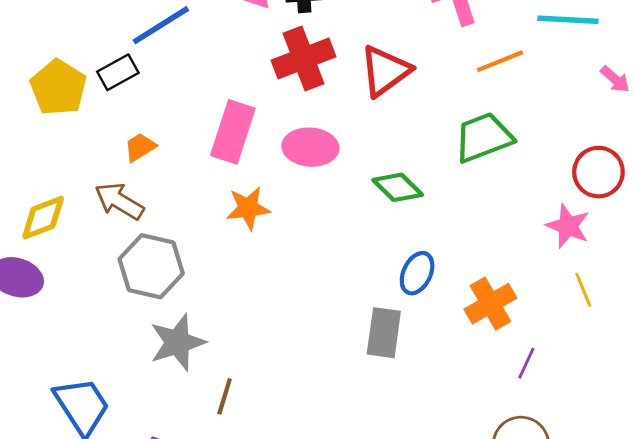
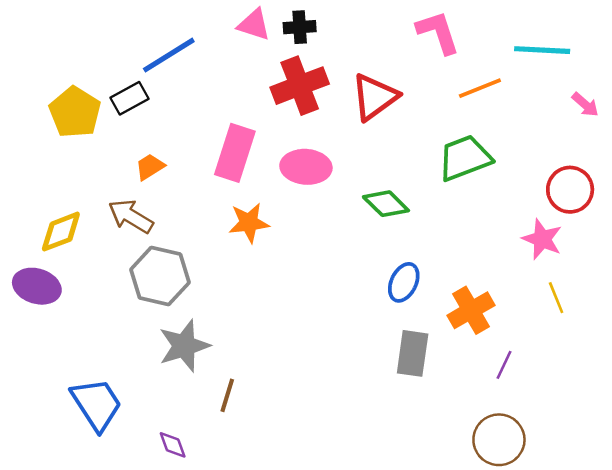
gray rectangle: (384, 333) -> (413, 353), moved

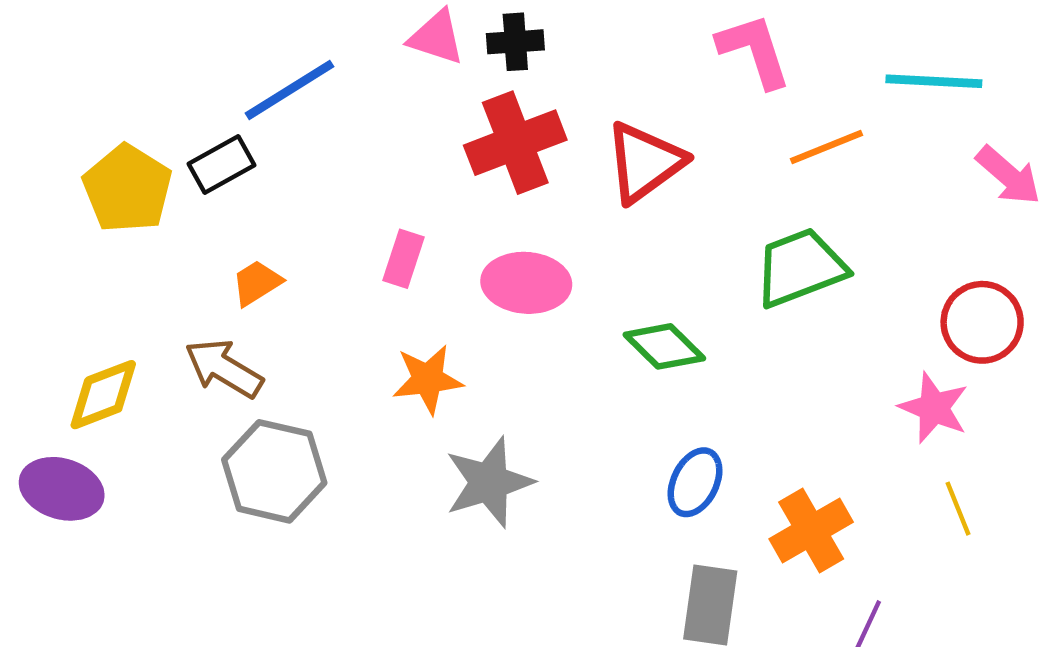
pink arrow: (585, 105) -> (1008, 175), size x1.4
pink rectangle: (235, 153) -> (404, 259), size x0.6
gray star: (184, 346) -> (489, 482), moved

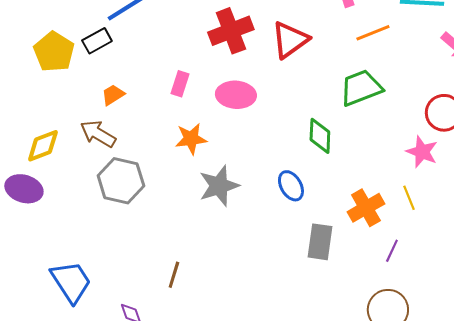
green diamond: (664, 346) -> (320, 136), moved, turned 48
blue ellipse: (695, 482) -> (291, 186), moved, turned -56
yellow line: (958, 509) -> (409, 198), moved

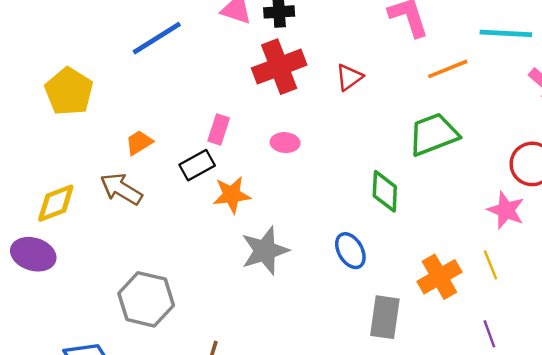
red triangle: (290, 40) -> (349, 77), size x0.6
black rectangle: (97, 41) -> (197, 165), moved
pink ellipse: (236, 95) -> (285, 143), size x0.6
gray hexagon: (121, 181) -> (146, 299), moved
purple line: (392, 251) -> (489, 334), moved, turned -45

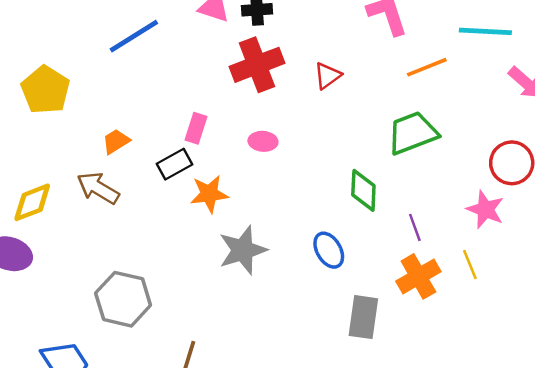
purple line: (489, 334) -> (415, 227), moved

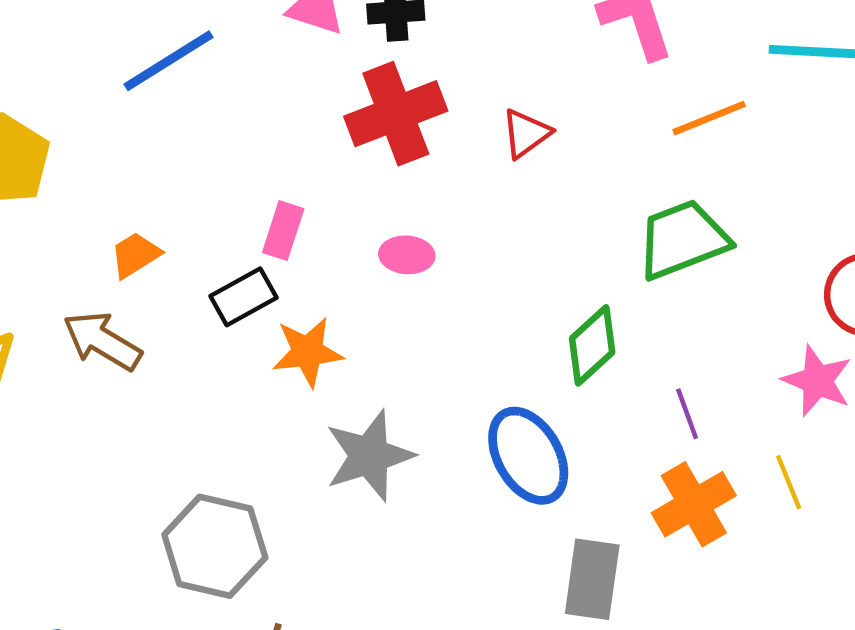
green diamond: (363, 190) -> (592, 345), turned 45
blue ellipse: (329, 250) -> (528, 456), size x1.4
gray hexagon: (123, 299) -> (215, 546), moved

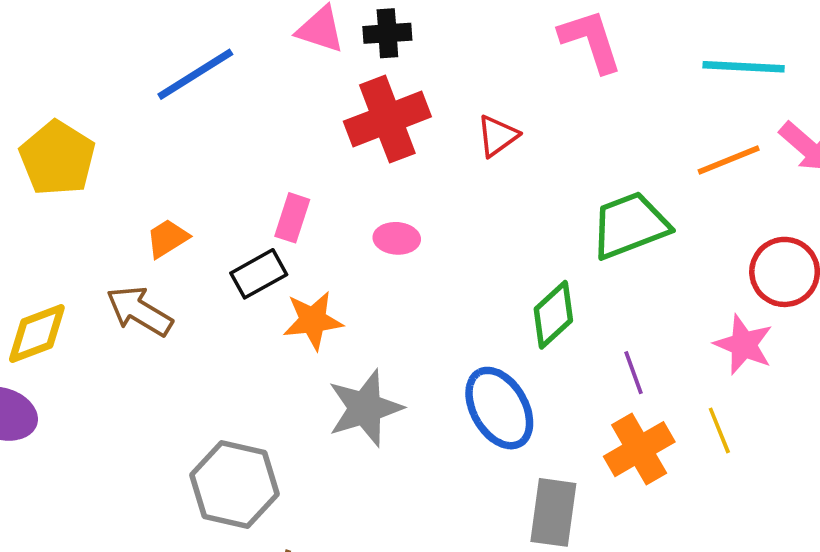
orange line: (709, 118) -> (729, 160), moved

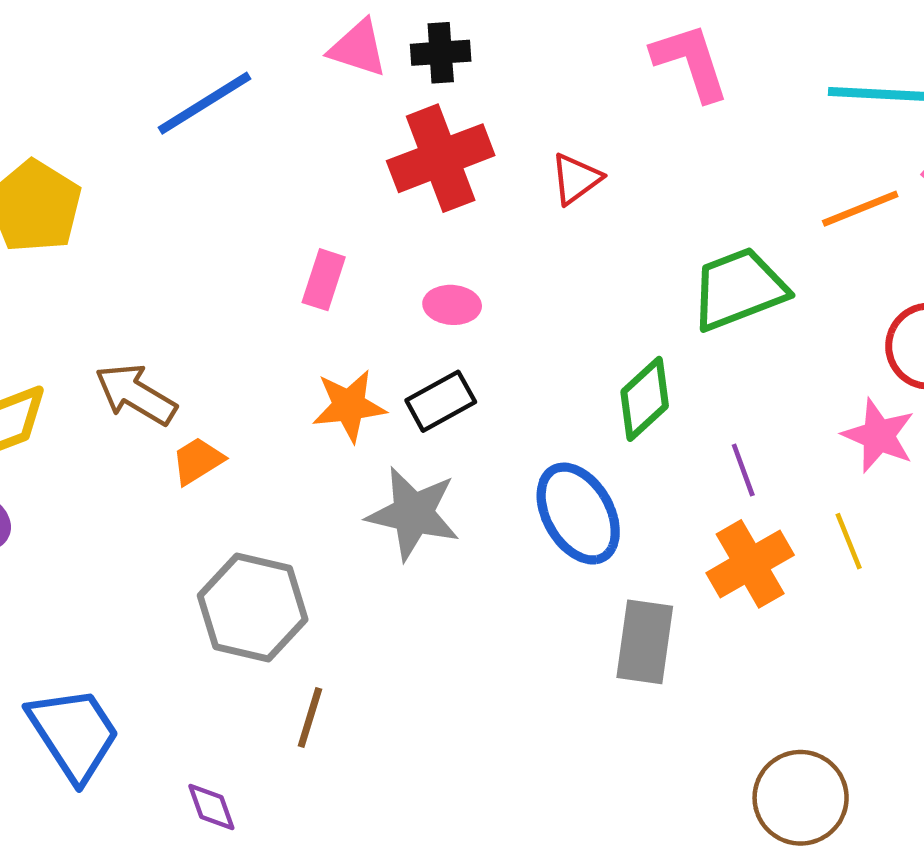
orange trapezoid: (167, 238) -> (198, 461), moved
black rectangle: (259, 274) -> (441, 401), moved
gray star: (365, 408) -> (413, 514), turned 30

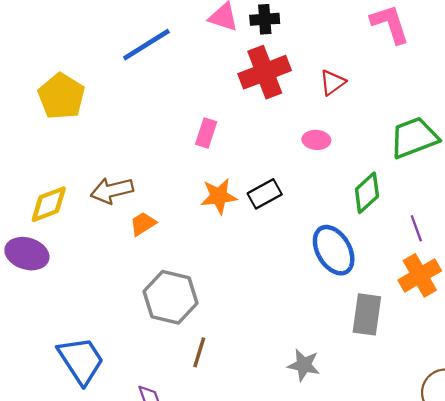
pink ellipse: (452, 305) -> (316, 140), moved
brown arrow: (136, 394) -> (112, 190), turned -45
gray star: (413, 514) -> (304, 365), moved, size x0.7

